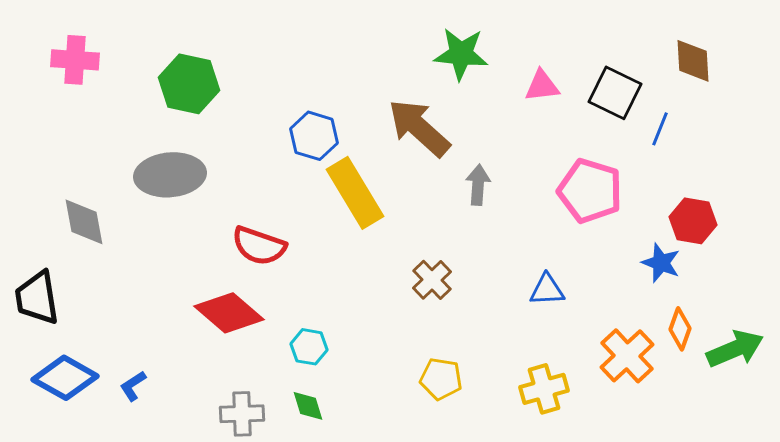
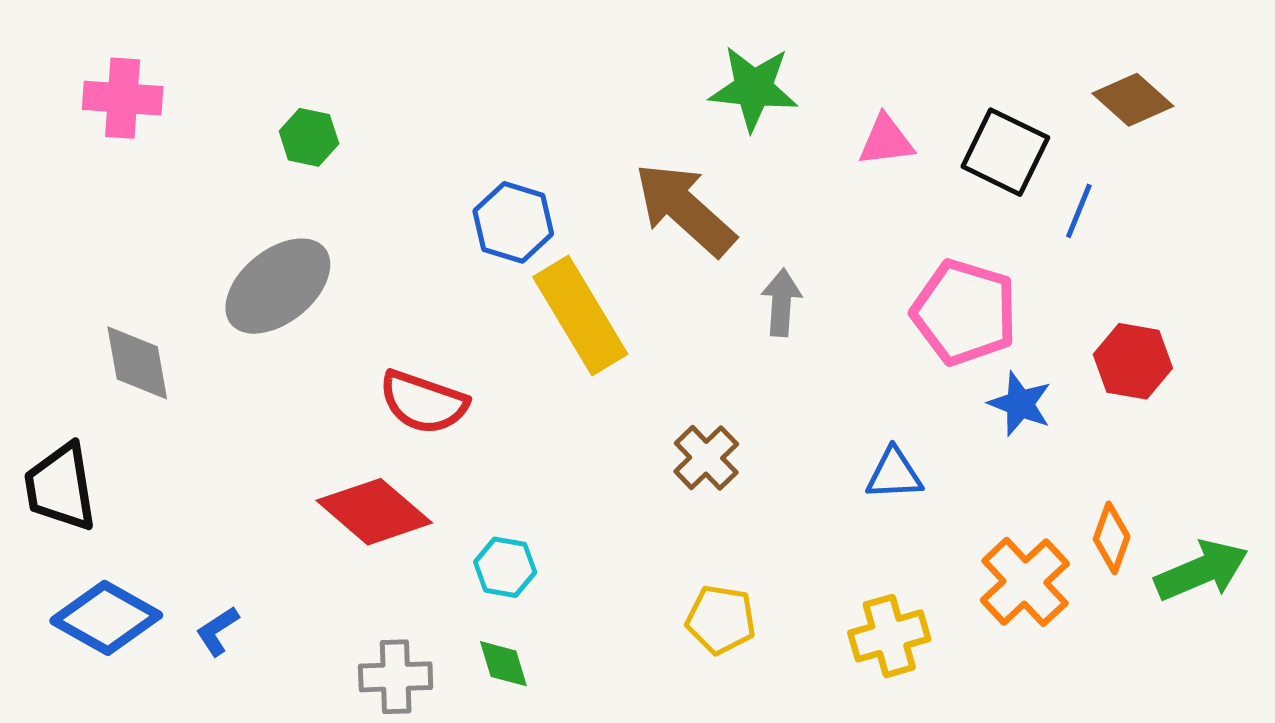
brown diamond: (693, 61) -> (1133, 100), turned -45
green hexagon: (189, 84) -> (309, 137), size x0.6
gray ellipse: (170, 175) -> (278, 286), turned -34
blue star: (661, 263) -> (1020, 404), moved

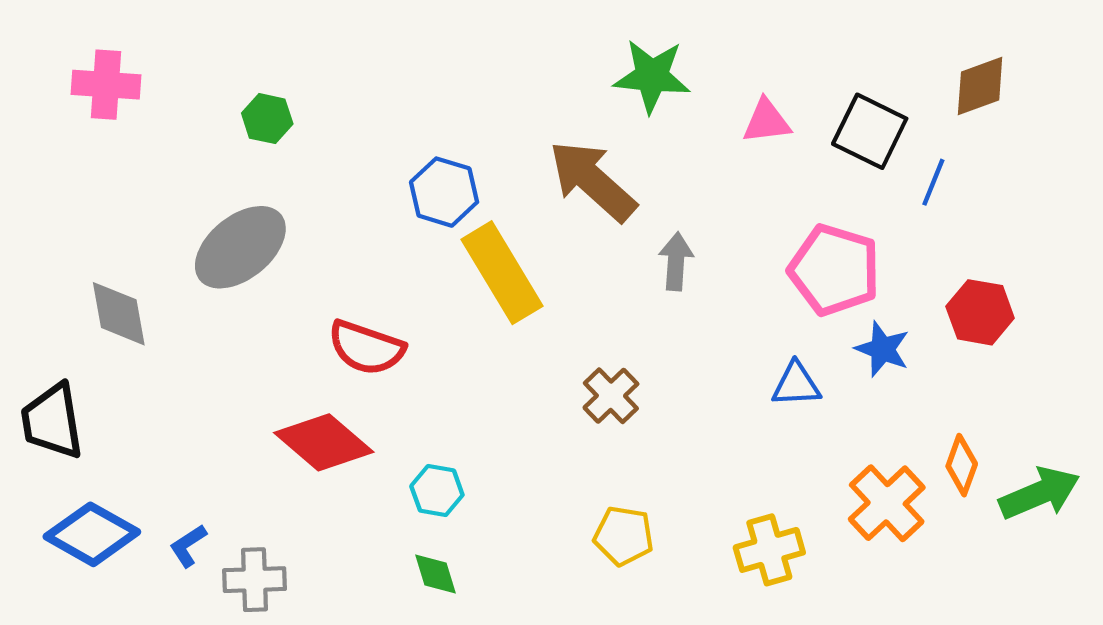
brown diamond: (1133, 100) -> (980, 86), turned -62
blue triangle: (894, 474) -> (796, 384), moved
gray cross: (396, 677) -> (254, 580), moved

